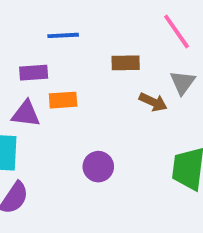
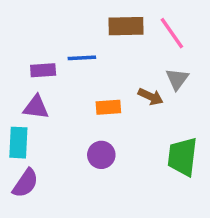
blue line: (63, 35) -> (82, 58), moved
brown rectangle: (126, 63) -> (126, 26), moved, size x1.4
orange rectangle: (63, 100) -> (108, 107), moved

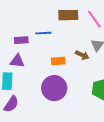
purple circle: (101, 155) -> (54, 88), size x1.6

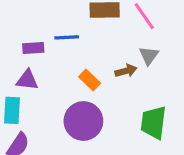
brown arrow: (82, 55) -> (126, 71), turned -40
orange rectangle: (58, 61) -> (90, 80), turned 48

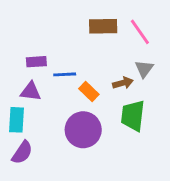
blue line: (67, 37) -> (65, 74), moved
green trapezoid: (153, 123) -> (133, 116), moved

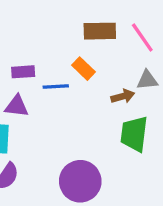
gray triangle: (144, 69) -> (147, 80), turned 48
orange rectangle: (89, 91) -> (84, 69), moved
purple circle: (83, 130) -> (80, 181), moved

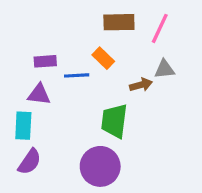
pink line: (142, 38) -> (160, 28), turned 60
green trapezoid: (134, 134) -> (114, 121), moved

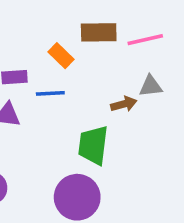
pink line: (160, 28) -> (145, 40), turned 52
orange rectangle: (103, 58) -> (61, 56), moved

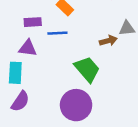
green trapezoid: (93, 145) -> (87, 69), turned 132

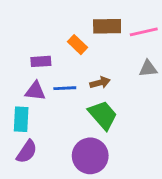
blue line: (57, 33) -> (65, 88), moved
brown arrow: (108, 41) -> (100, 83), moved

